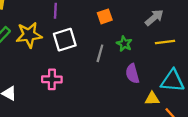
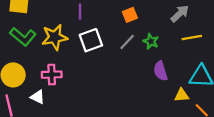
gray line: (100, 53) -> (127, 42), moved, turned 30
pink cross: (52, 79) -> (52, 75), moved

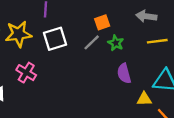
gray arrow: (180, 14) -> (146, 16), turned -132
orange square: (130, 15) -> (102, 22), moved
pink cross: (52, 75) -> (26, 73), moved, turned 30

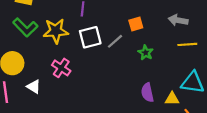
gray line: (92, 42) -> (115, 41), moved
green star: (116, 43) -> (146, 53), moved
purple semicircle: (124, 73) -> (147, 93), moved

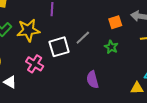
orange square: (136, 24) -> (115, 22), moved
white square: (90, 37) -> (59, 47), moved
purple semicircle: (147, 93) -> (92, 80), moved

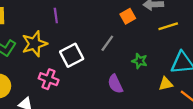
gray line: (83, 38) -> (107, 43), moved
green star: (111, 47) -> (140, 61), moved

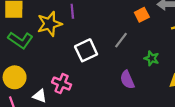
yellow star: (34, 44) -> (49, 24), moved
pink cross: (49, 79) -> (62, 84), moved

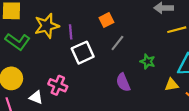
purple line: (72, 11) -> (71, 32), moved
orange square: (142, 15) -> (106, 20), moved

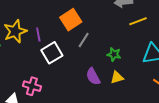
orange square: (106, 20) -> (71, 20), size x1.5
yellow triangle: (172, 85) -> (117, 78), moved

